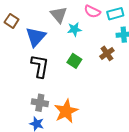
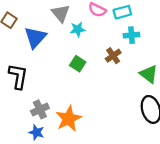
black L-shape: (40, 66) -> (18, 76), moved
gray cross: (40, 103) -> (40, 109), turned -35

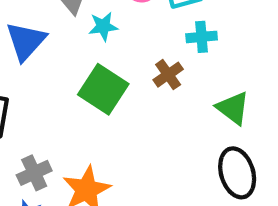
green square: (78, 64) -> (103, 89), size x1.6

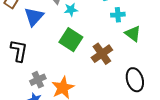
brown cross: (168, 75) -> (102, 54), moved, size x1.5
green triangle: (233, 108) -> (133, 34), moved

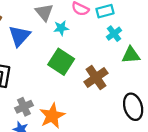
cyan cross: (118, 15) -> (114, 34), turned -32
green triangle: (133, 34) -> (131, 55), turned -42

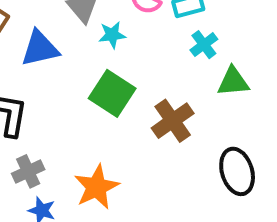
blue triangle: (19, 36) -> (40, 48), turned 35
gray cross: (24, 107) -> (28, 171), moved

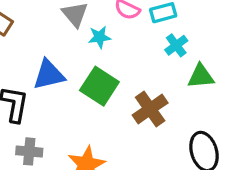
blue triangle: (40, 48) -> (49, 75), moved
gray cross: (28, 171) -> (29, 151), turned 30

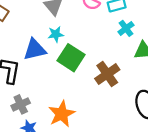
cyan star: (99, 37) -> (56, 34), moved
gray cross: (29, 151) -> (21, 104), turned -30

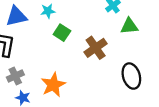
blue triangle: (35, 49) -> (16, 16), moved
green square: (71, 58) -> (62, 33), size x0.7

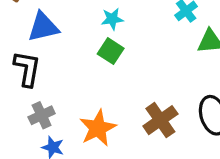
cyan star: (48, 11) -> (112, 19), moved
brown cross: (96, 48) -> (160, 120), moved

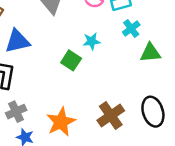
cyan star: (112, 19) -> (92, 41), moved

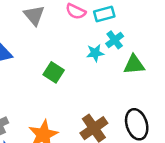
cyan star: (92, 41) -> (95, 53), moved

